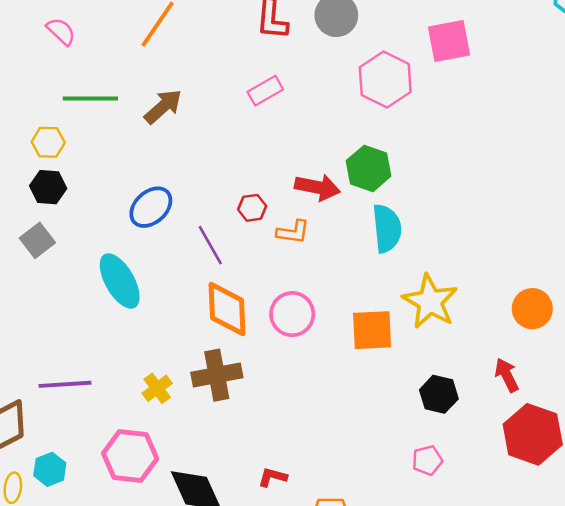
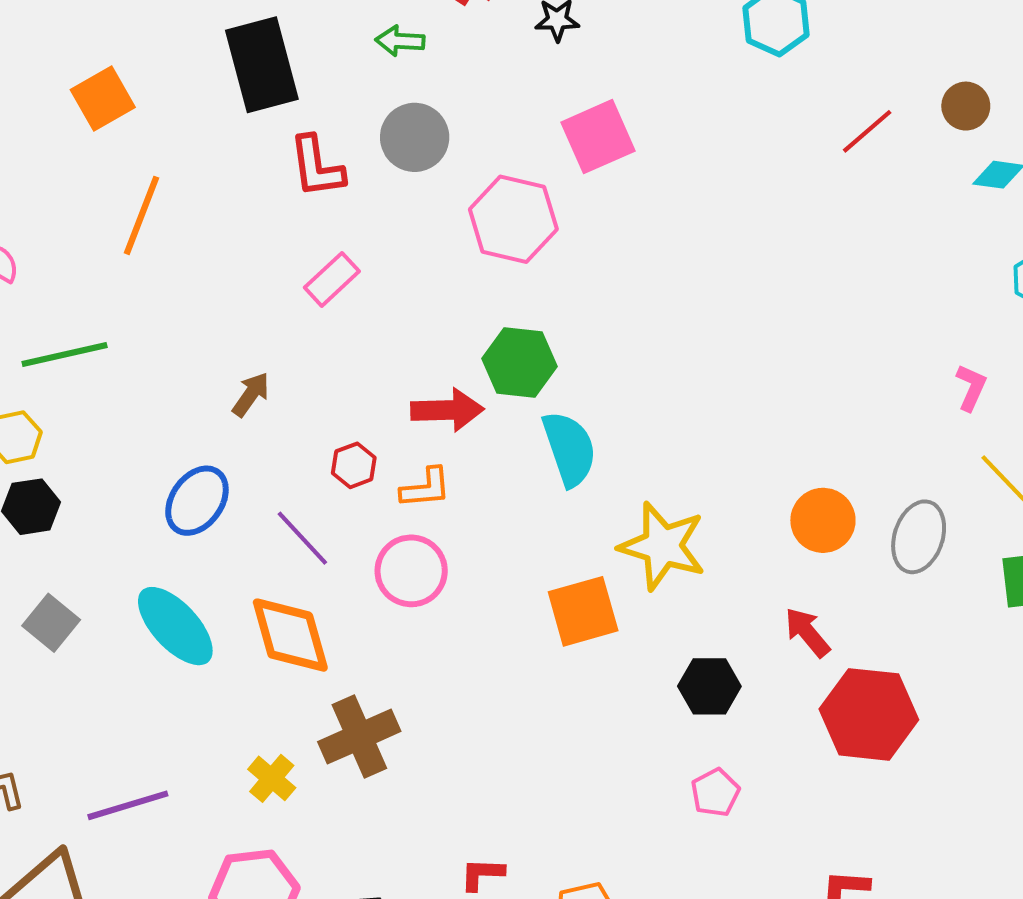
brown arrow: (163, 107) -> (251, 394), moved, size x0.7
gray square: (37, 240) -> (51, 623), moved
orange diamond: (227, 309) -> (290, 635), moved
pink circle: (292, 314) -> (411, 571), moved

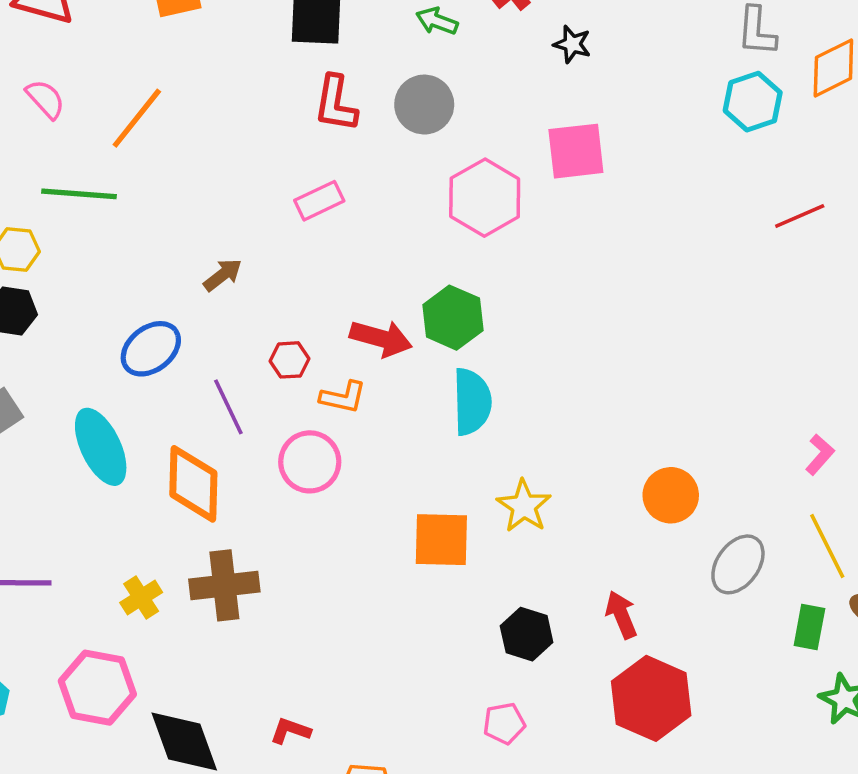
orange line: (142, 215) -> (137, 118), moved
orange circle: (823, 520) -> (671, 495), moved
yellow star: (662, 546) -> (524, 506), size x0.7

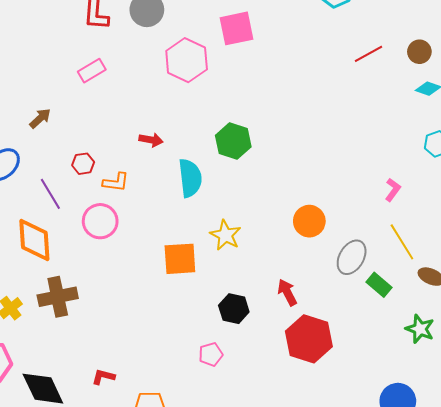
green hexagon: (453, 318) -> (233, 141), moved
red arrow: (381, 338) -> (151, 140), moved, size x0.7
green rectangle: (809, 627) -> (379, 285), moved, turned -55
pink pentagon: (504, 723) -> (211, 354), moved

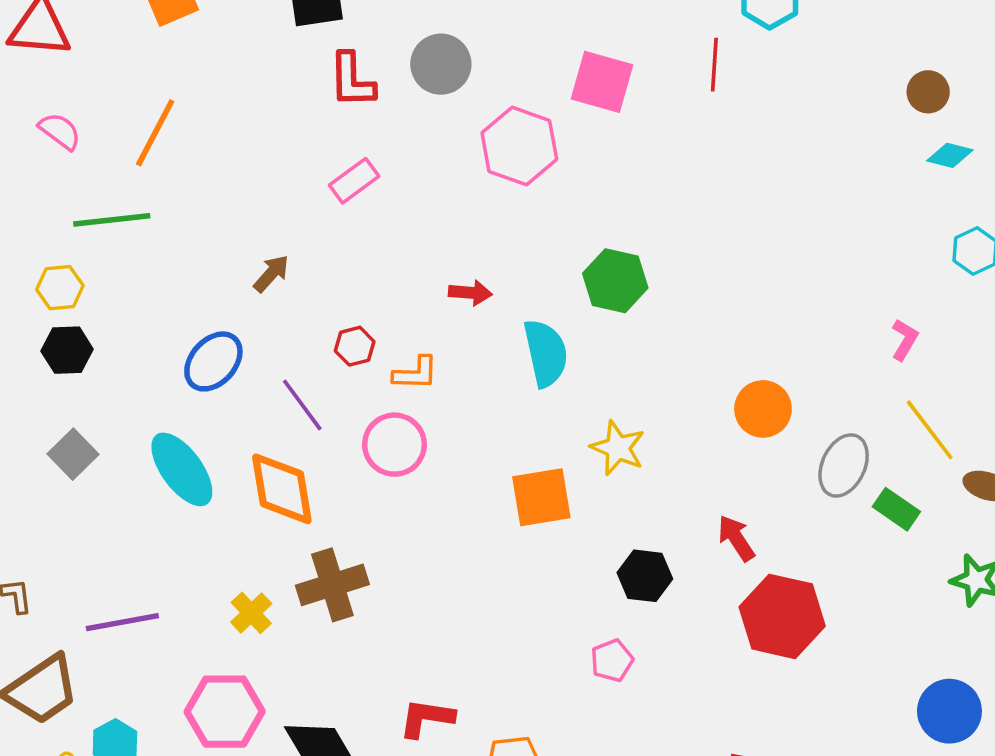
pink square: (237, 28) -> (602, 82), turned 33
red line: (369, 54) -> (714, 65), moved, turned -52
red L-shape: (103, 377) -> (426, 718), size x1.4

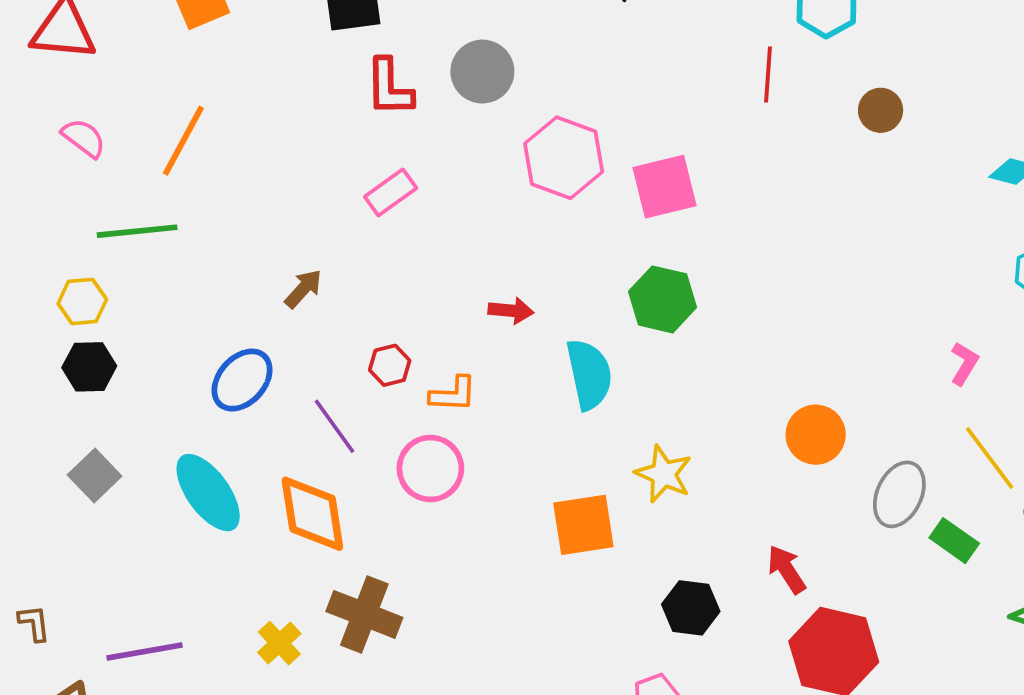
pink square: (602, 82) -> (665, 187), moved, turned -30
brown circle: (928, 92) -> (881, 110), moved
brown cross: (332, 585) -> (364, 614), turned 38

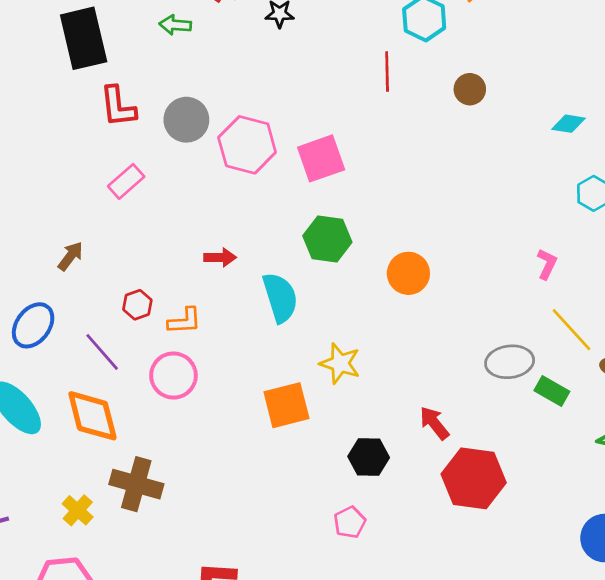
gray circle: (482, 72) -> (186, 120), moved
orange circle: (816, 435) -> (408, 273), moved
gray ellipse: (899, 494) -> (510, 362), turned 63

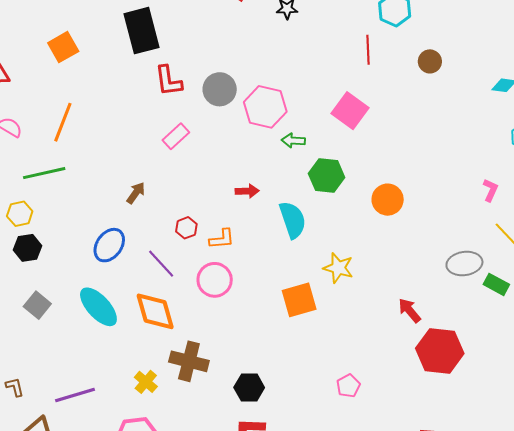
green arrow: (175, 25) -> (293, 141), moved
pink square: (321, 158) -> (350, 111), moved, turned -33
black hexagon: (369, 457) -> (249, 388), moved

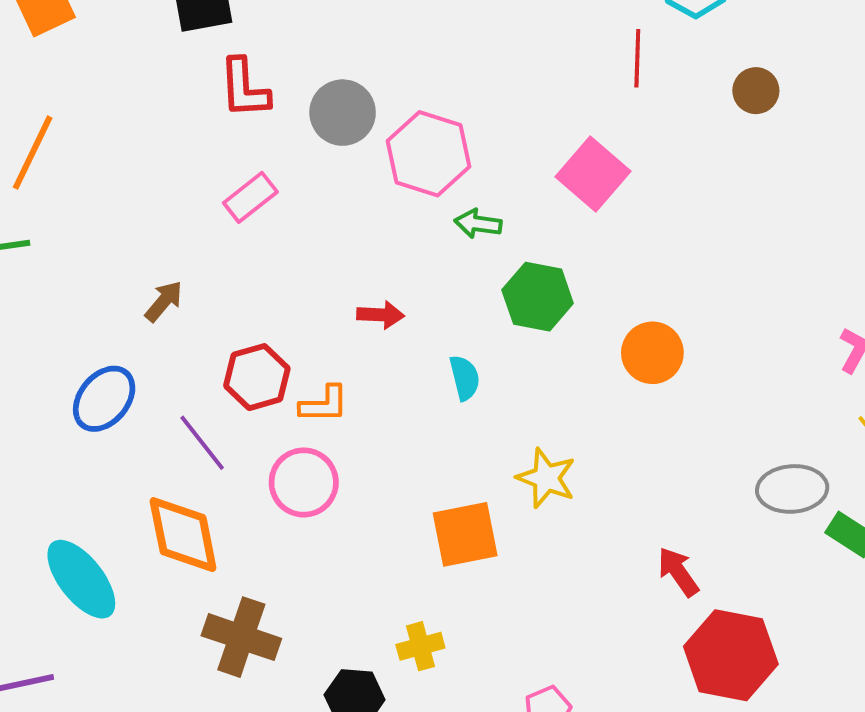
cyan semicircle: (293, 220) -> (465, 378), size x0.6
red hexagon: (186, 228) -> (257, 377), size x1.5
cyan ellipse: (98, 307) -> (81, 579), moved
yellow cross: (146, 382) -> (420, 646), moved, turned 30

